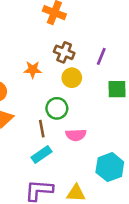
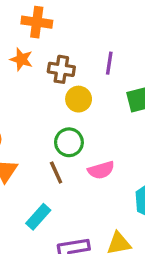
orange star: (33, 70) -> (21, 59), moved, turned 30
cyan rectangle: (42, 154) -> (38, 217), moved

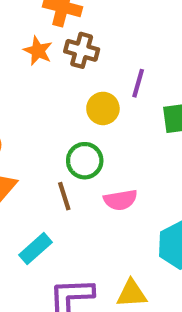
purple line: (109, 63) -> (138, 83), moved
brown cross: (61, 69) -> (82, 50), moved

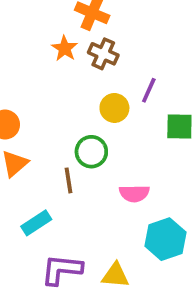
pink semicircle: (120, 200) -> (134, 193), moved

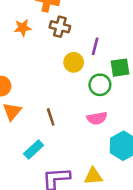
orange star: (65, 48) -> (23, 28), moved, turned -30
green circle: (91, 152) -> (100, 85), moved

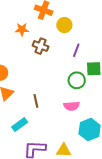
brown cross: (60, 27) -> (41, 46), moved
yellow circle: (74, 62) -> (64, 25), moved

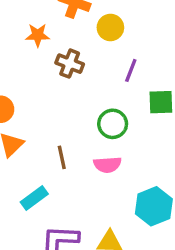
green circle: (77, 80) -> (113, 124), moved
pink semicircle: (72, 106) -> (107, 165), moved

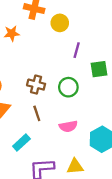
brown cross: (70, 64) -> (36, 85), moved
pink semicircle: (107, 165) -> (68, 126), moved

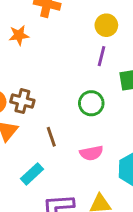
yellow circle: (60, 23) -> (106, 25), moved
brown cross: (36, 85) -> (22, 101), moved

